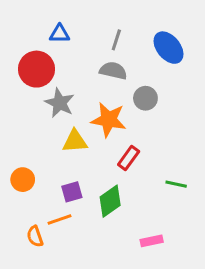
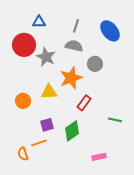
gray star: (60, 103) -> (46, 57), moved
orange star: (109, 120) -> (71, 78), turned -30
orange circle: (23, 180) -> (23, 101), moved

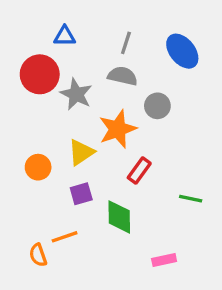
yellow triangle: (49, 92) -> (81, 152), turned -30
purple square: (47, 125) -> (81, 194), moved
green diamond: (72, 131) -> (119, 217), turned -55

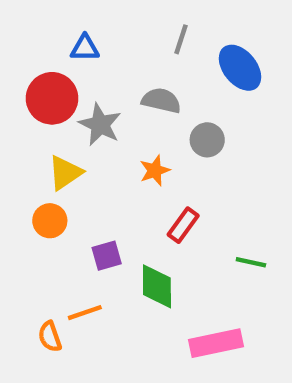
gray line: (126, 43) -> (181, 39), moved
orange star: (118, 129) -> (155, 170), size x0.6
yellow triangle: (81, 152) -> (65, 173), moved
pink rectangle: (164, 260) -> (216, 343), size x1.6

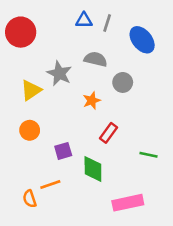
blue triangle: (85, 48) -> (84, 20), moved
red circle: (52, 98) -> (21, 32), moved
yellow triangle: (65, 173) -> (31, 90), moved

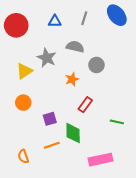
blue triangle: (84, 20) -> (55, 21), moved
blue ellipse: (142, 40) -> (117, 15), moved
orange line: (50, 185) -> (52, 145), moved

